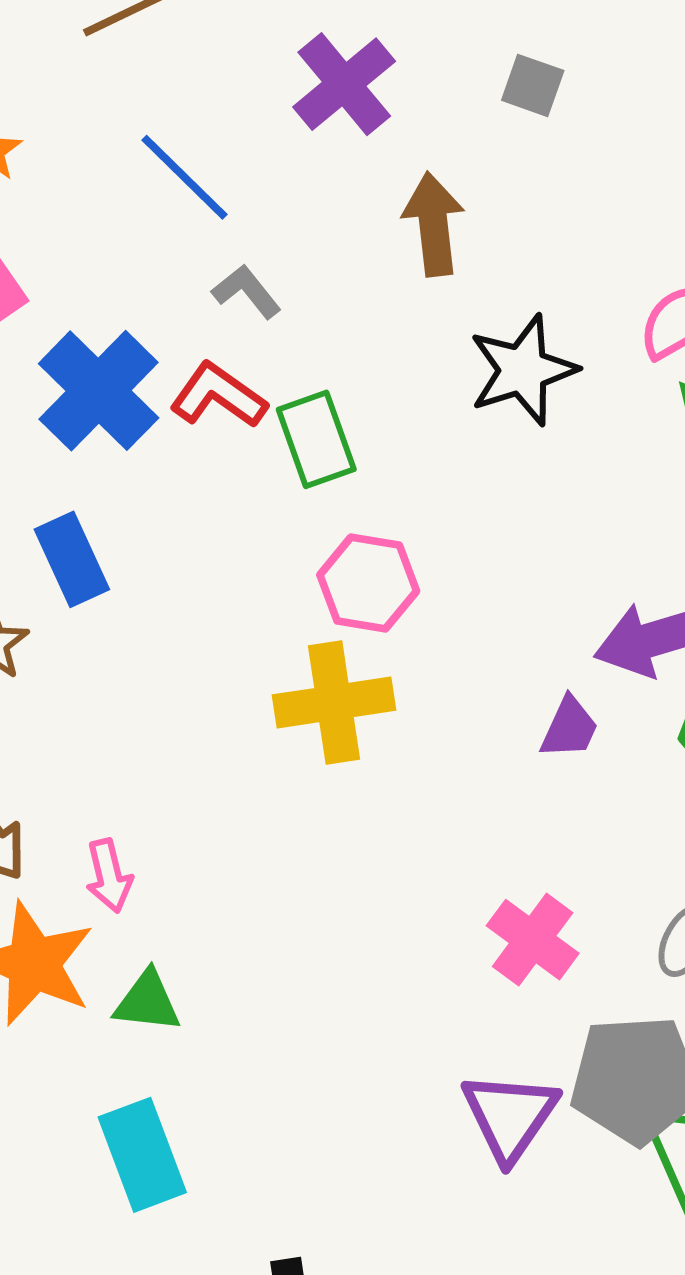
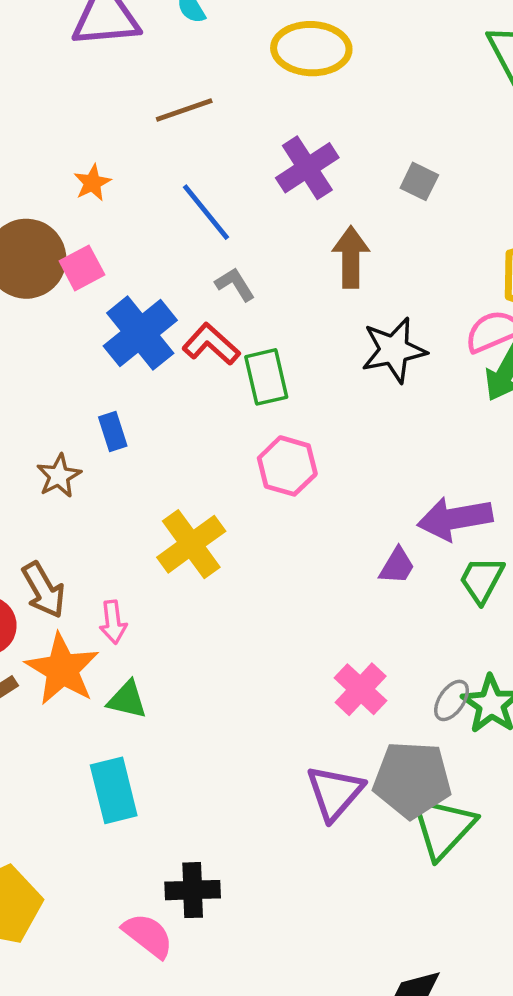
blue rectangle: (72, 559) -> (113, 432), size x0.7
yellow cross: (334, 703) -> (191, 544), moved, turned -34

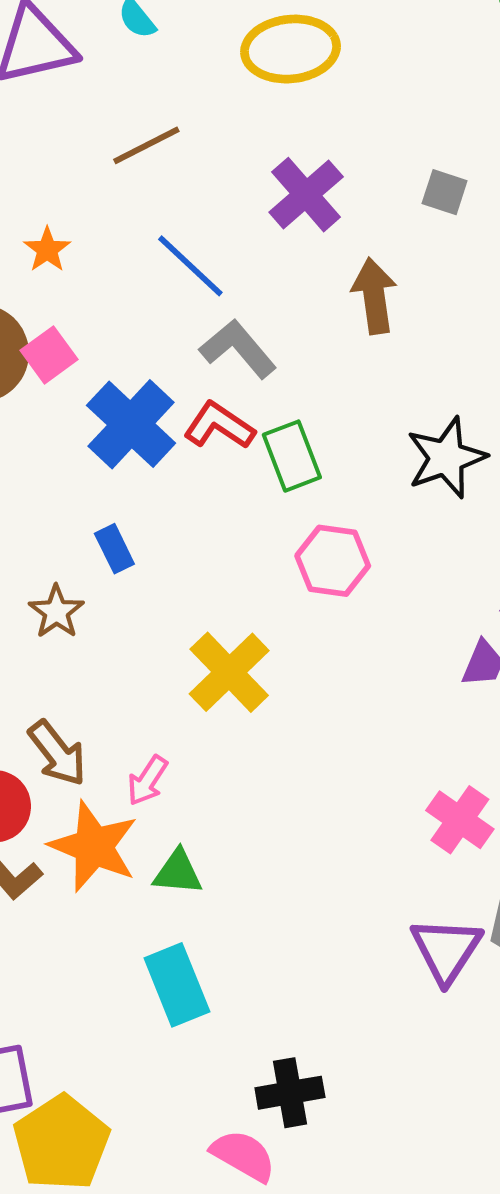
gray L-shape: (235, 284) -> (238, 349), size x1.5
black star: (394, 350) -> (446, 458), moved
pink arrow: (113, 622) -> (147, 781), turned 48

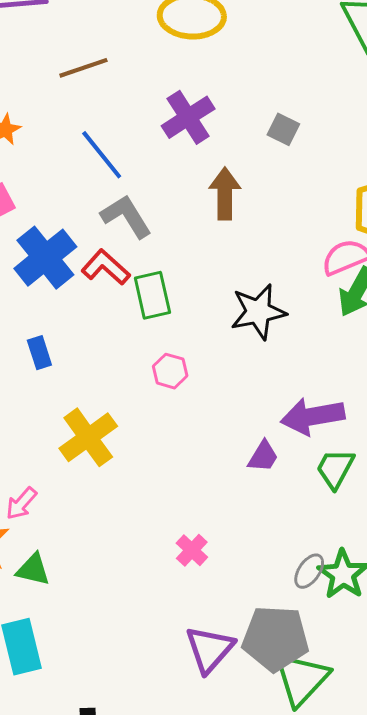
blue rectangle: (114, 549) -> (39, 353), moved
pink hexagon: (333, 561) -> (170, 371), size x0.7
pink cross: (460, 820) -> (192, 550), moved, size x0.7

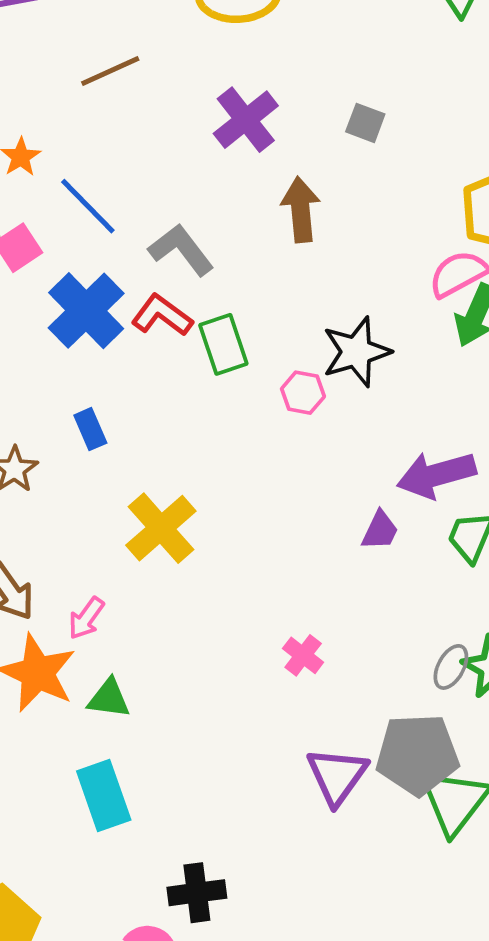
blue line: (102, 155) -> (88, 206), moved
pink hexagon: (170, 371) -> (303, 393), moved

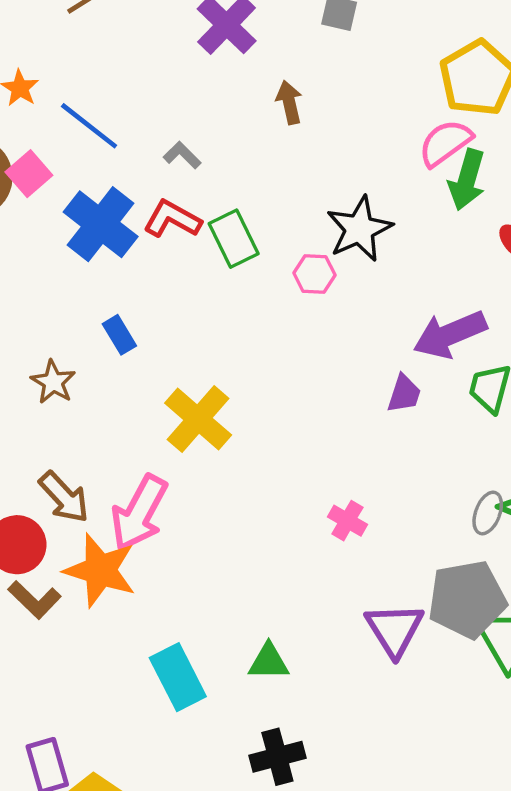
brown arrow: (301, 210) -> (289, 102), size x0.7
gray L-shape: (181, 250) -> (182, 155), size x0.6
pink arrow: (86, 618) -> (139, 513), size x1.8
green triangle: (109, 699) -> (269, 662), moved

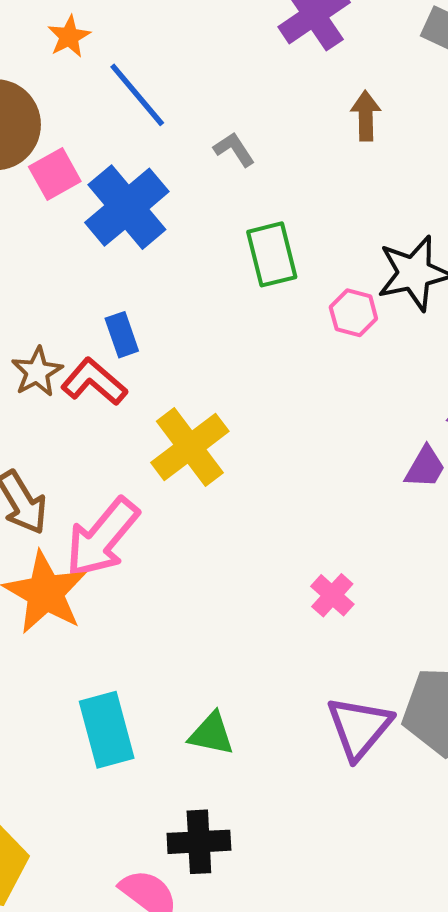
pink square: (29, 174) -> (55, 174), moved
red L-shape: (172, 219) -> (94, 382), moved

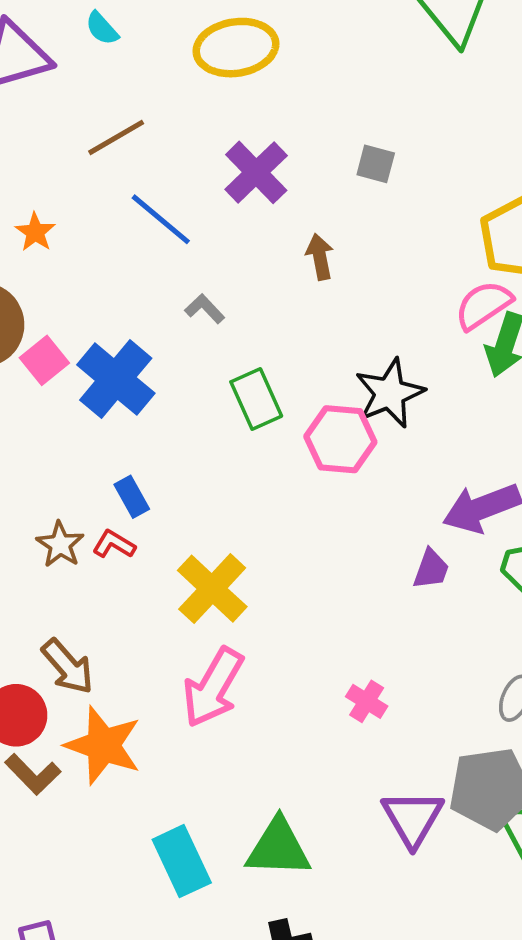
blue line: (137, 95) -> (161, 219), moved
pink hexagon: (353, 313) -> (340, 439), size x1.6
red L-shape: (94, 382) -> (114, 544), size x0.7
pink arrow: (102, 538) -> (213, 687), moved
green triangle: (211, 734) -> (278, 848), size x1.5

